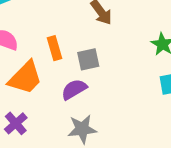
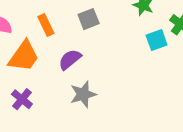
gray square: (88, 59) -> (89, 19), moved

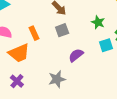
orange trapezoid: (24, 56) -> (19, 53), turned 30
purple semicircle: (70, 59) -> (76, 55), moved

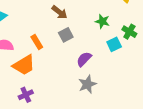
gray star: (57, 79) -> (87, 84), moved
purple cross: (17, 81) -> (26, 95), turned 32

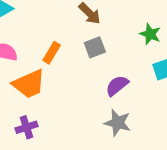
orange rectangle: (37, 42) -> (52, 53), turned 56
gray star: (87, 84) -> (118, 123), turned 30

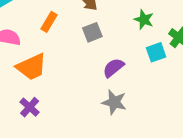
orange rectangle: (52, 53) -> (49, 22), moved
purple cross: (27, 127) -> (30, 107), turned -30

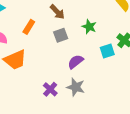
green star: (144, 20) -> (89, 27), moved
purple cross: (30, 107) -> (50, 89), moved

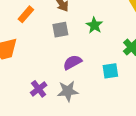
cyan square: (107, 51) -> (110, 71), moved
gray star: (76, 87) -> (68, 91), turned -30

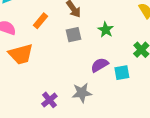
purple semicircle: (72, 62) -> (100, 65), moved
purple cross: (39, 89) -> (49, 100), moved

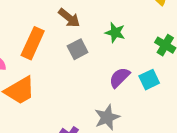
orange rectangle: (40, 21) -> (33, 43), size x1.5

